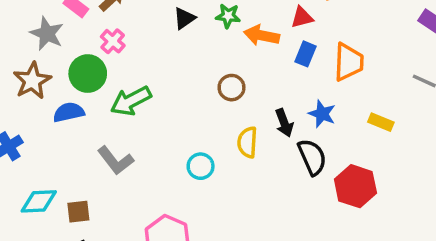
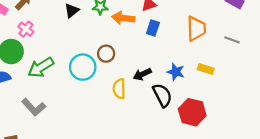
orange trapezoid: (349, 62) -> (196, 29), moved
blue star: (322, 114) -> (176, 72), moved
black arrow: (284, 123) -> (142, 74), turned 90
cyan circle: (201, 166) -> (83, 67), moved, size x1.5

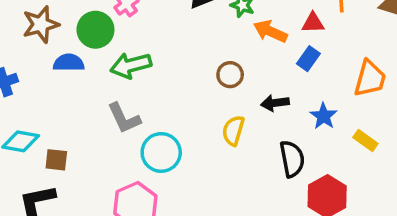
cyan circle: (83, 67) -> (161, 152), moved
blue star: (176, 72) -> (324, 116), moved
black arrow: (142, 74) -> (275, 103), moved
gray L-shape: (34, 107) -> (124, 118), moved

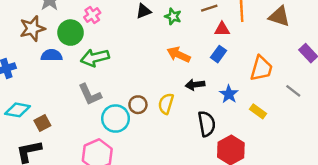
orange arrow: (270, 31) -> (179, 55), moved
brown circle: (230, 75) -> (138, 105), moved
brown square: (56, 160) -> (42, 123), turned -35

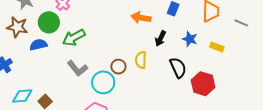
brown star: (32, 29) -> (17, 27), turned -30
black arrow: (195, 85) -> (160, 38), turned -42

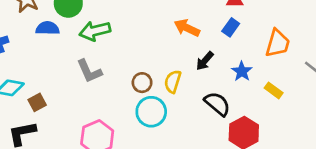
black semicircle: (178, 68) -> (217, 104), turned -40
cyan circle: (103, 82) -> (151, 112), moved

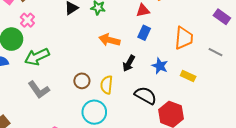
brown circle: (142, 83) -> (82, 81), moved

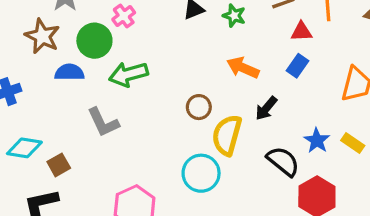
blue star: (160, 66) -> (317, 140), moved
brown circle: (82, 81) -> (199, 107), moved
yellow semicircle: (107, 85) -> (227, 135), size x1.4
gray L-shape: (39, 90) -> (103, 122), moved

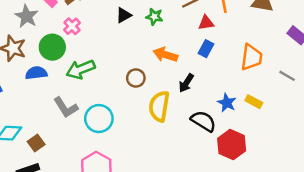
brown circle: (199, 107) -> (136, 78), moved
cyan circle: (201, 173) -> (99, 119), moved

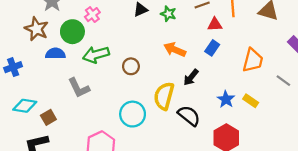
brown circle: (136, 78) -> (131, 66), moved
cyan circle: (99, 119) -> (133, 114), moved
black semicircle: (203, 121) -> (189, 116), moved

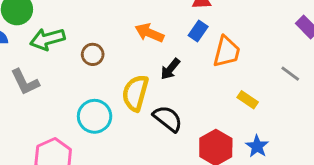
orange trapezoid: (253, 60) -> (227, 52), moved
blue star: (226, 99) -> (257, 146), moved

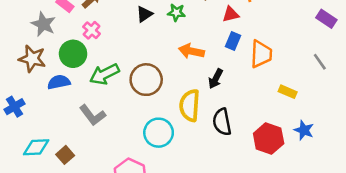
brown circle: (93, 54) -> (146, 80), size x1.6
gray line: (290, 74) -> (320, 62), turned 30
black semicircle: (168, 119) -> (222, 122), turned -128

